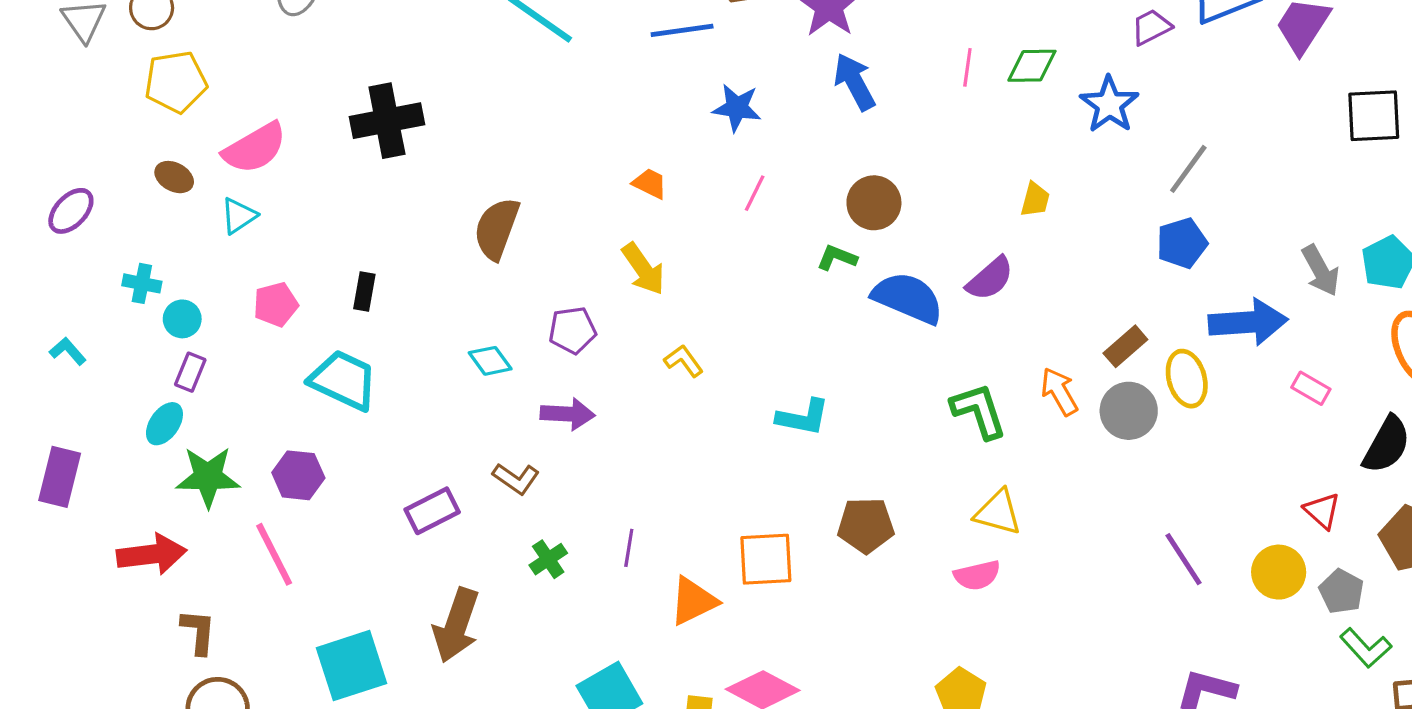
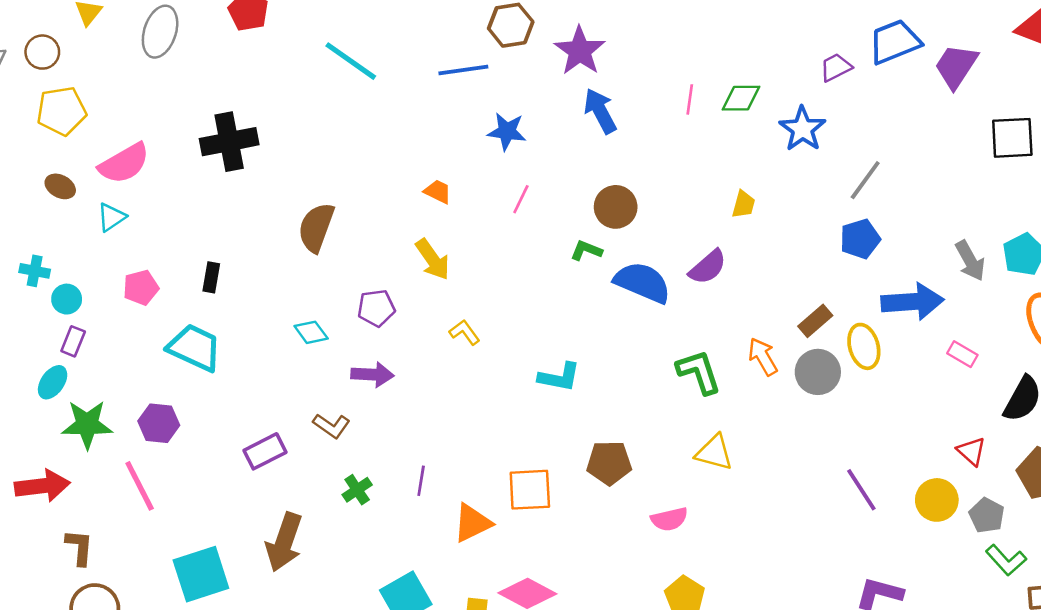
pink semicircle: (977, 575) -> (669, 519), moved

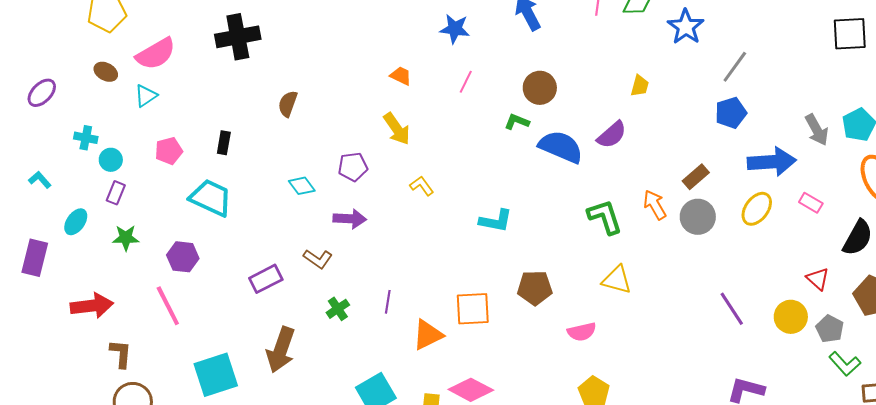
brown semicircle: (316, 227) -> (288, 104), moved, size x0.7
yellow ellipse: (864, 346) -> (757, 209), moved, turned 52
cyan ellipse: (53, 382) -> (76, 222), moved
green star: (87, 424) -> (126, 238), moved, size x0.7

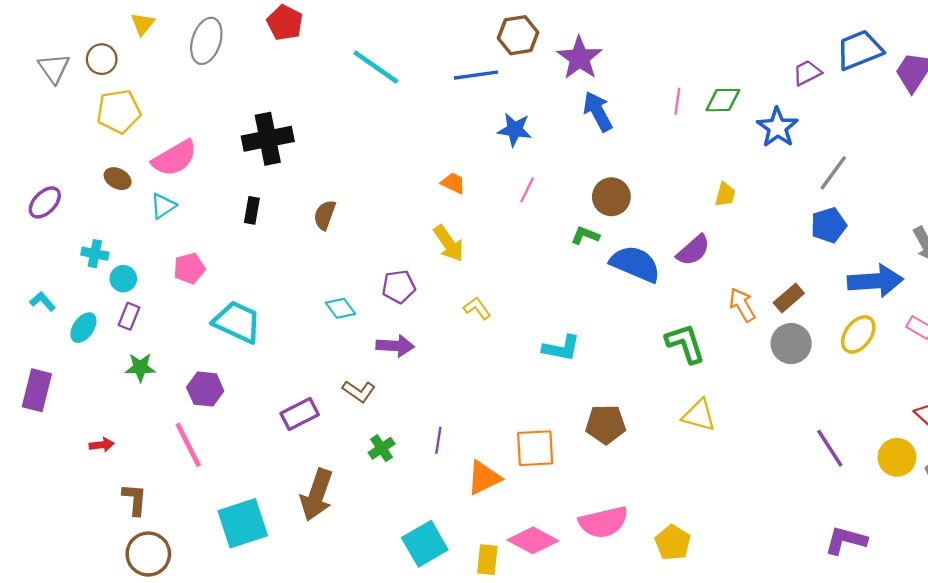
black rectangle: (224, 143) -> (252, 210), moved
orange arrow: (655, 205) -> (742, 305), moved
cyan ellipse: (76, 222) -> (83, 328), moved
red arrow: (92, 306) -> (102, 445), size x0.5
pink semicircle: (582, 332) -> (603, 522), moved, size x1.5

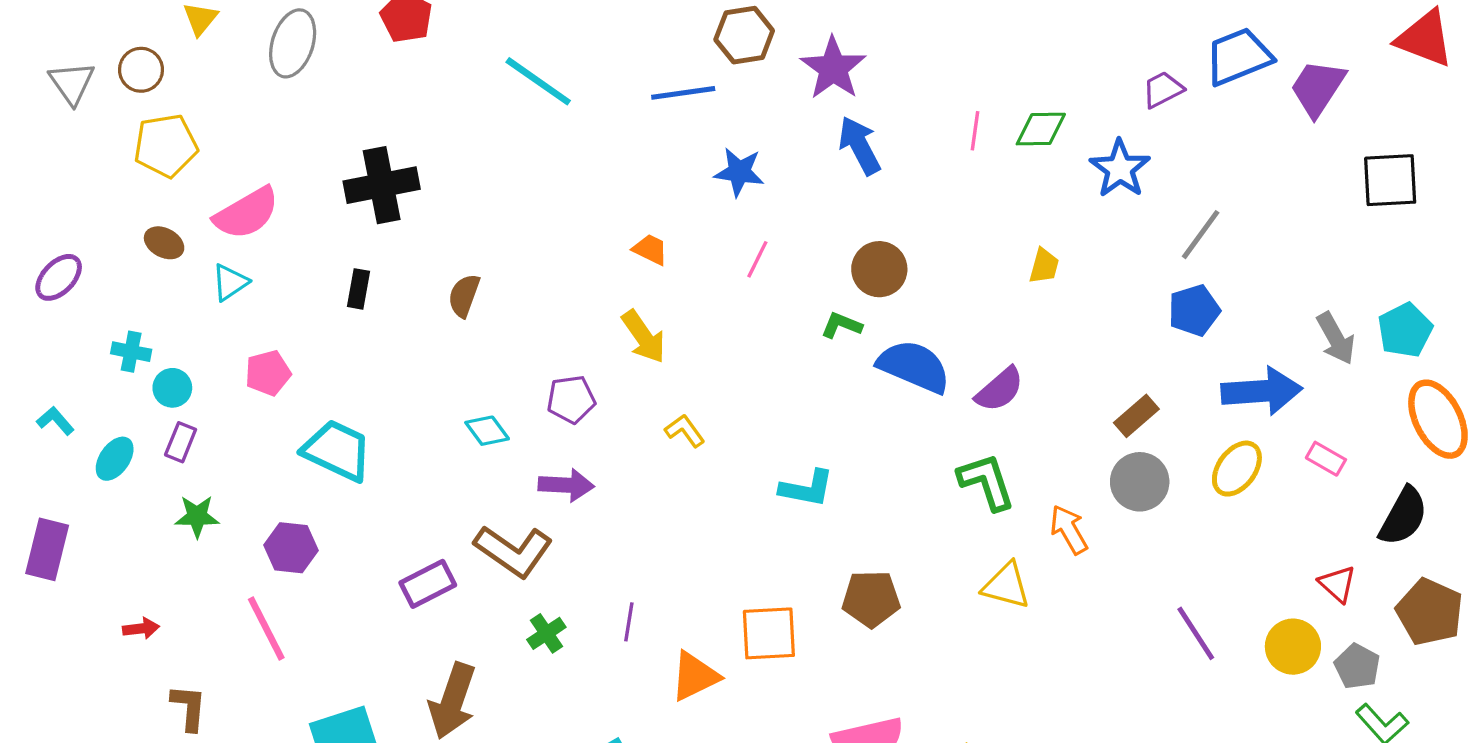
purple semicircle: (693, 250) -> (1000, 389), moved
orange arrow: (742, 305) -> (1069, 530), moved
brown L-shape: (359, 391) -> (513, 551), size x1.6

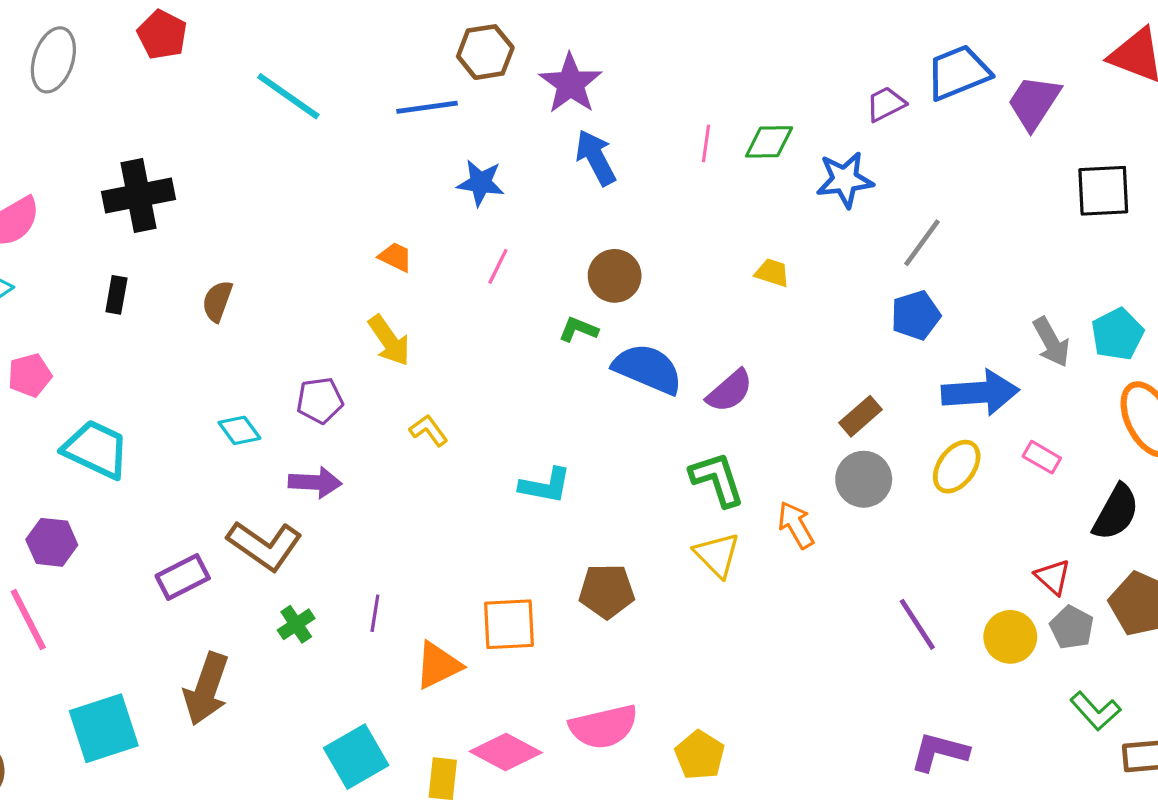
blue star: (1120, 169) -> (845, 180), turned 30
yellow trapezoid: (1044, 266) -> (772, 273), turned -87
yellow triangle: (1006, 586) -> (717, 555), moved, turned 30
gray pentagon: (1357, 666) -> (1072, 627), moved

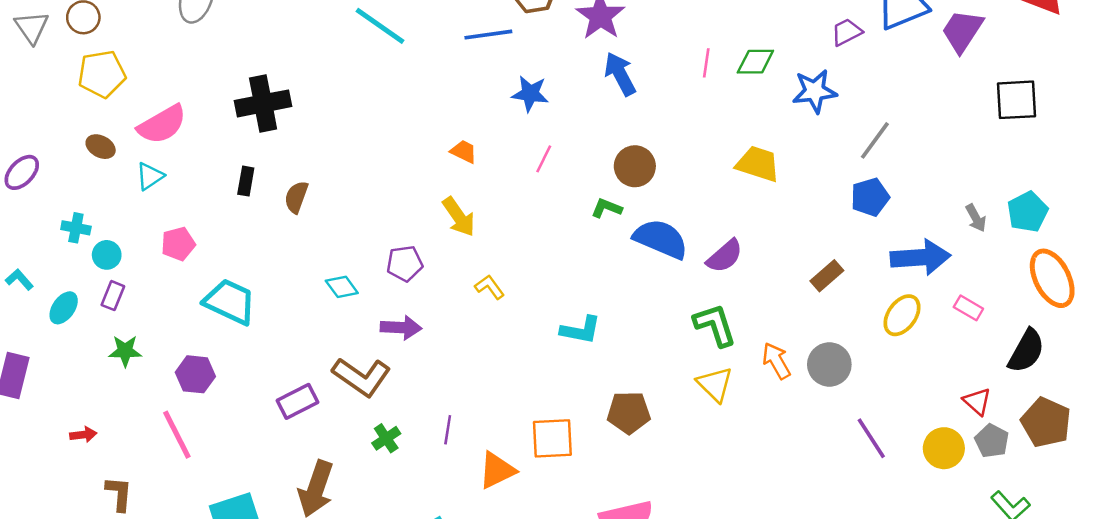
yellow trapezoid: (772, 273) -> (758, 164), size x1.6
brown semicircle: (217, 301) -> (296, 197), moved
gray arrow: (1051, 342) -> (976, 218), size x0.7
gray circle: (864, 479) -> (829, 364), moved

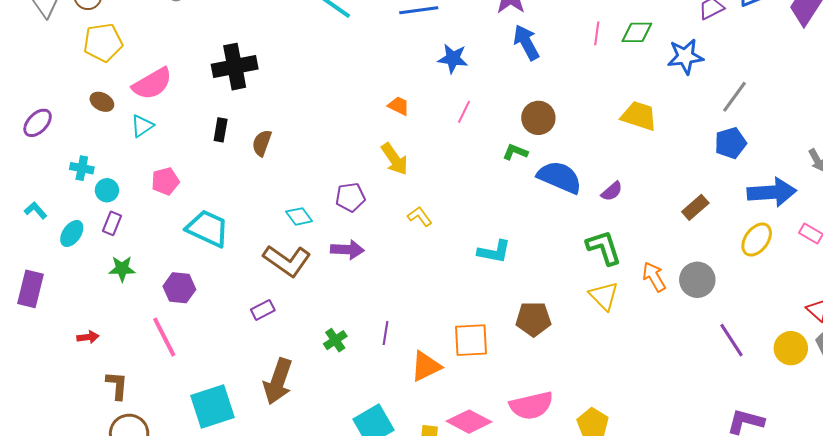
purple semicircle: (725, 256) -> (612, 191), size x0.7
brown L-shape: (362, 377) -> (287, 261), moved
purple rectangle: (298, 401) -> (263, 310), size x0.7

